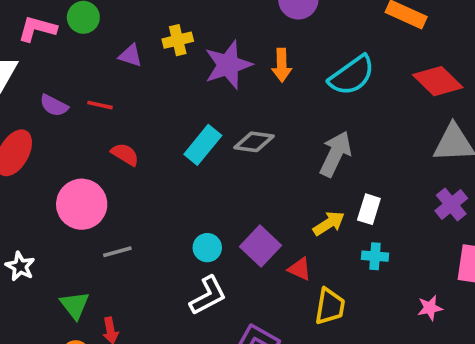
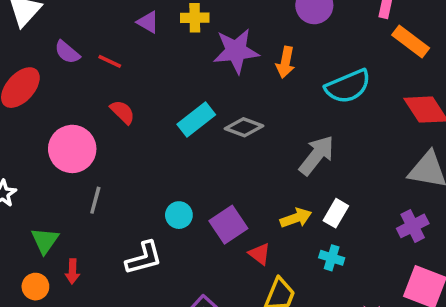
gray line: (117, 252) -> (95, 200), turned -72
white L-shape: (208, 296) -> (144, 258), moved

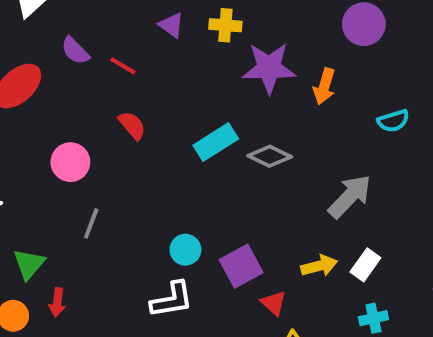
cyan semicircle: (348, 86) -> (393, 121), size x0.6
pink circle: (72, 149) -> (70, 162), size x0.7
white L-shape: (144, 258) -> (172, 300), moved
cyan cross: (332, 258) -> (373, 318), moved, turned -35

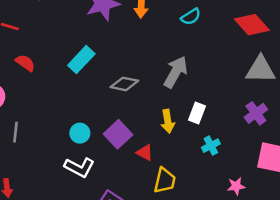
gray diamond: (270, 156) -> (124, 84), moved
yellow arrow: (319, 266) -> (168, 121), turned 110
white L-shape: (172, 300) -> (79, 167), turned 52

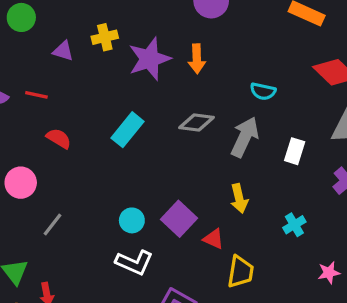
cyan semicircle: (191, 17) -> (263, 91), moved, turned 48
gray diamond: (124, 84) -> (196, 123), moved
white rectangle: (197, 113) -> (295, 151), moved
gray line: (16, 132) -> (53, 224), turned 36

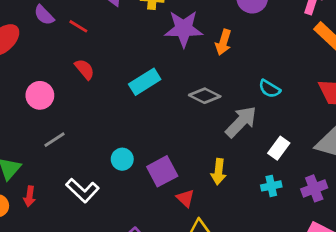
cyan cross: (294, 225) -> (271, 186), moved
white L-shape: (134, 262) -> (82, 190), moved

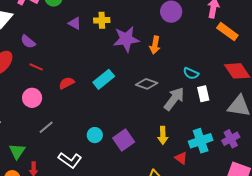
red line: (78, 26) -> (36, 67), moved
red semicircle: (85, 69) -> (67, 83), moved, turned -70
white rectangle: (279, 148) -> (203, 94), moved, turned -42
cyan cross: (271, 186) -> (201, 141), size x1.6
red triangle: (185, 198) -> (181, 158), moved

